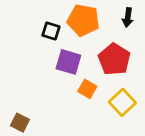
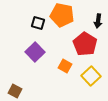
black arrow: (128, 17) -> (98, 21), moved
purple square: (68, 62) -> (35, 52), moved, turned 30

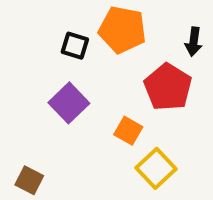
yellow square: (91, 76) -> (156, 168), moved

